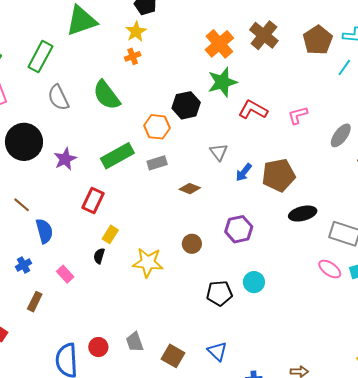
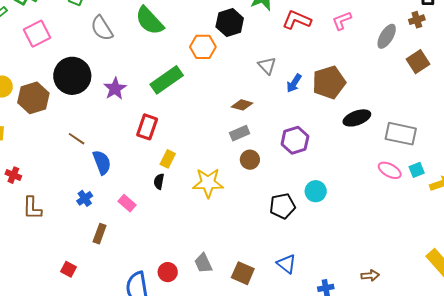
gray rectangle: (157, 163) -> (240, 133), moved

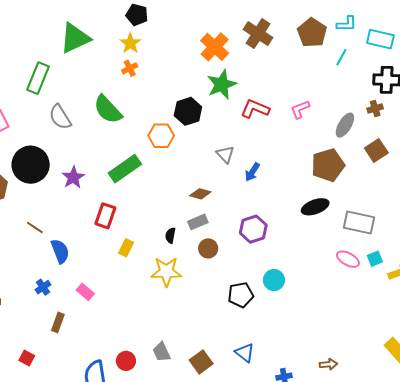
brown pentagon: (329, 82) -> (328, 165), moved
black semicircle: (159, 181) -> (170, 235), moved
brown square: (243, 273) -> (201, 362), turned 30

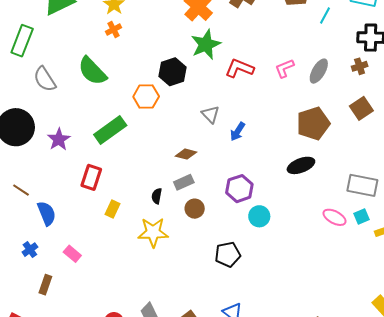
gray ellipse: (345, 125) -> (319, 71), moved
gray rectangle: (359, 223) -> (362, 185), moved
cyan circle: (274, 280) -> (259, 216), moved

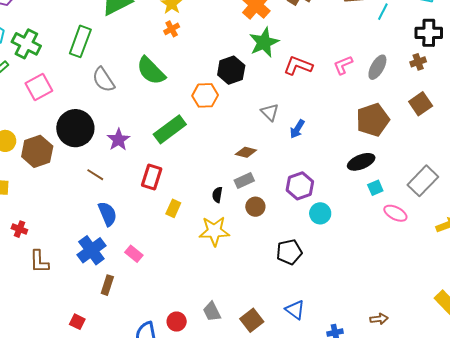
gray rectangle: (362, 185) -> (423, 181), turned -56
brown line: (21, 190) -> (95, 175), moved
cyan square: (362, 217) -> (375, 188), moved
blue cross: (30, 250) -> (91, 250), size x1.8

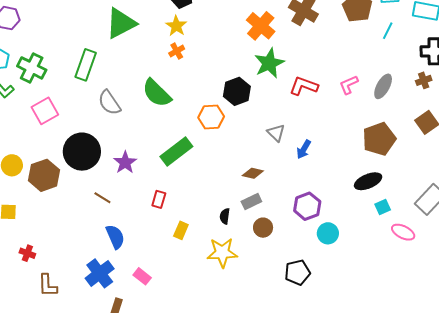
red rectangle: (152, 177) -> (159, 199), size x0.7

